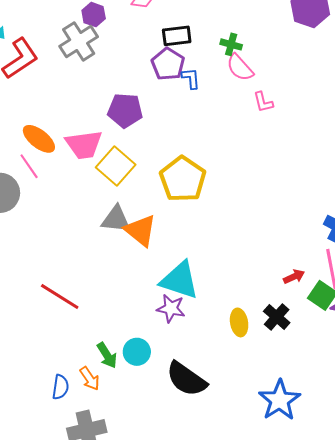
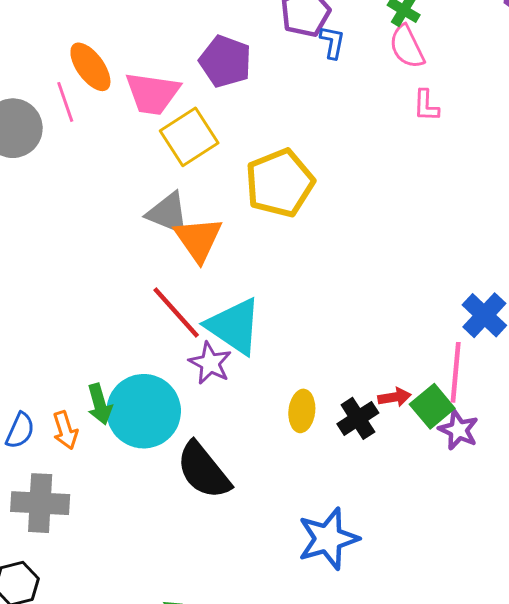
red arrow: (294, 277) -> (394, 397), moved
red line: (60, 296) -> (176, 312), moved
cyan circle: (137, 352) -> (144, 411), size x1.8

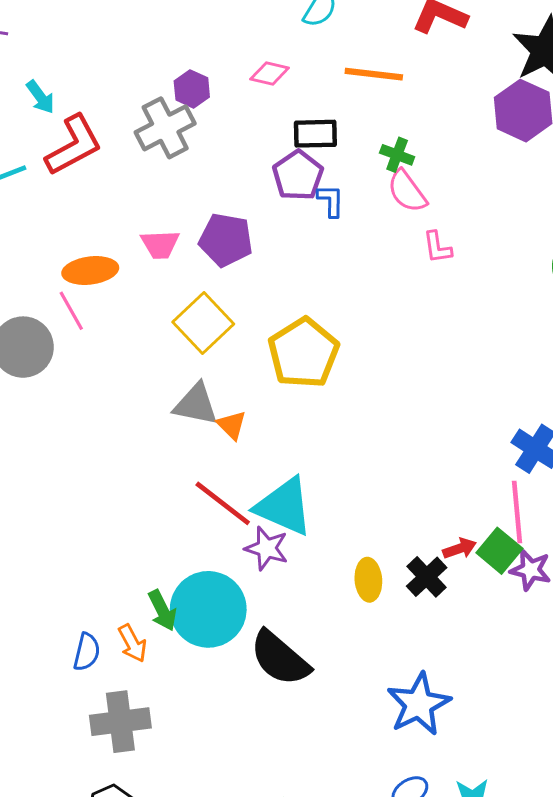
orange ellipse: (90, 67) -> (90, 270), turned -51
pink trapezoid: (152, 93) -> (160, 244), moved, size x0.7
orange triangle: (198, 239) -> (232, 425), size x0.6

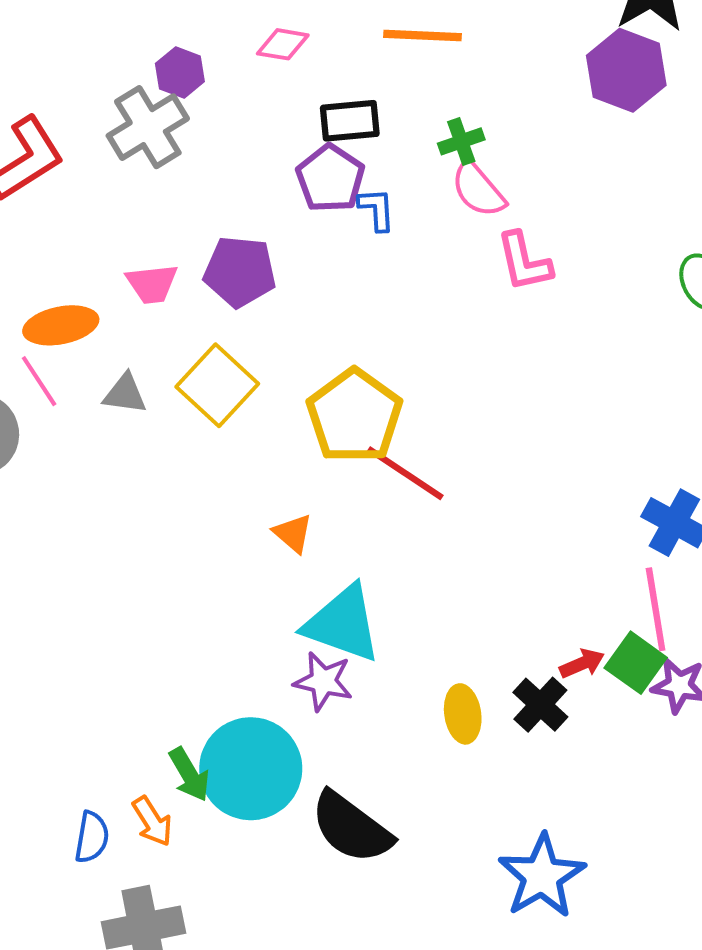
green cross: (397, 155) -> (461, 141), turned -36
pink L-shape: (437, 247) -> (524, 262), size x1.4
gray triangle: (196, 404) -> (125, 394), moved, size x0.7
orange triangle: (232, 425) -> (293, 533), moved
red line: (223, 503) -> (405, 473), moved

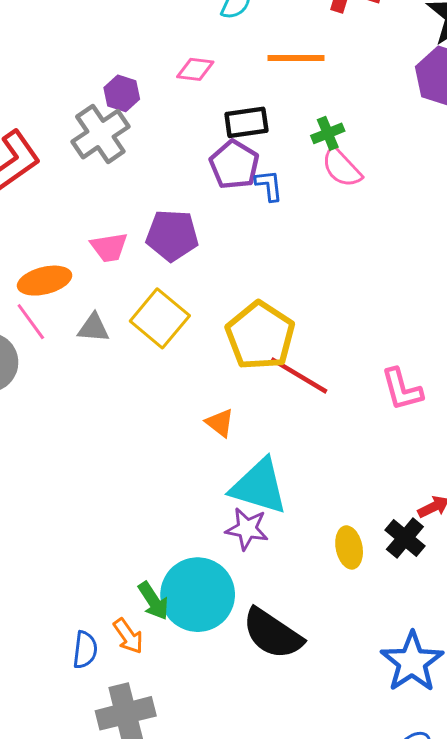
pink L-shape: (524, 262) -> (402, 389), moved

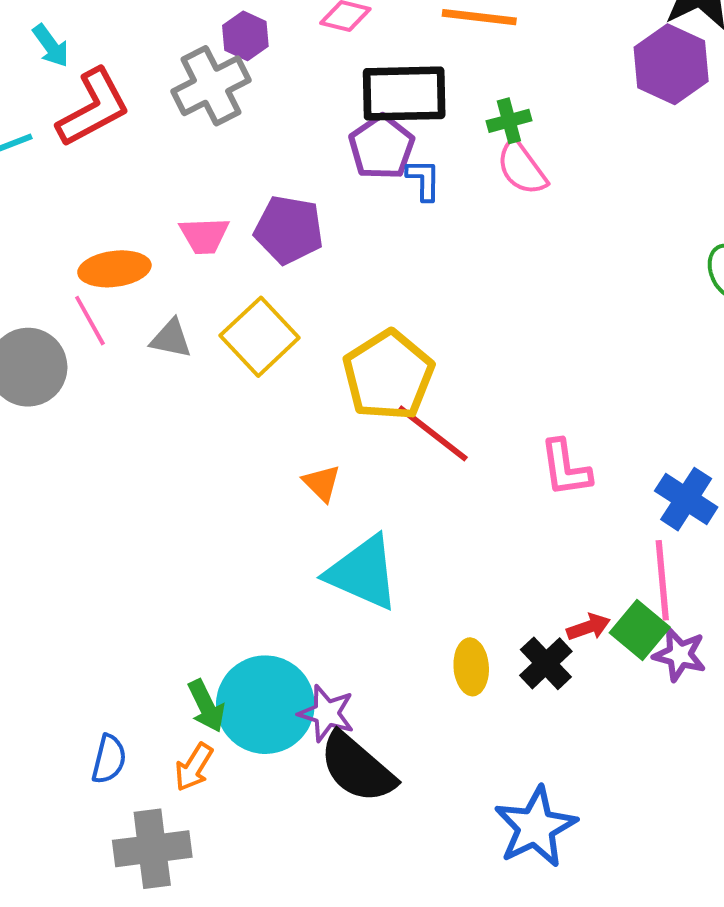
black rectangle: (246, 122) -> (404, 94), size x1.5
purple star: (247, 529) -> (326, 713), moved
orange arrow: (128, 636) -> (194, 767), moved, turned 60

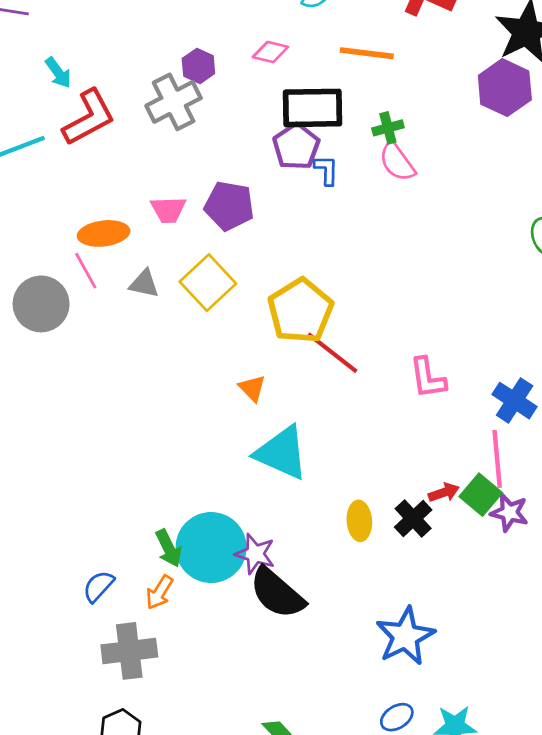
blue semicircle: (109, 759) -> (98, 586), turned -152

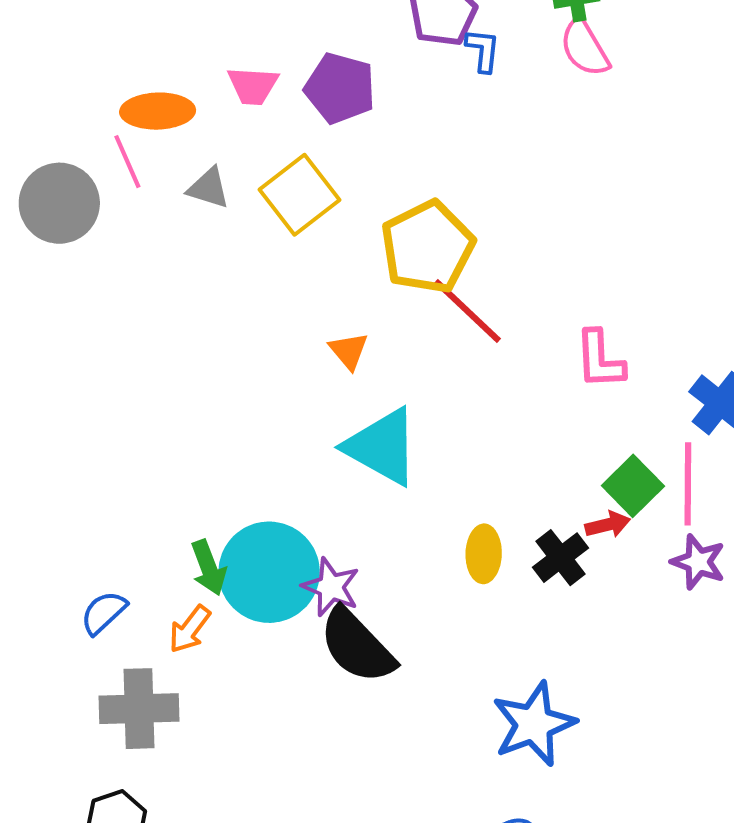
green square: (481, 495) -> (633, 486), moved

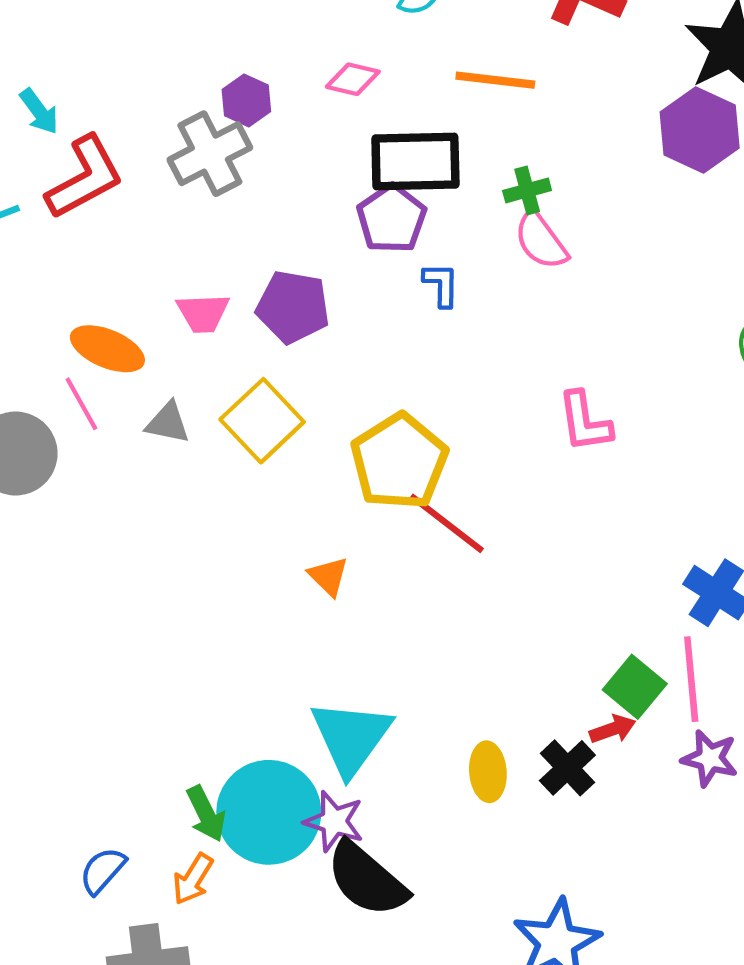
blue L-shape: (483, 50) -> (441, 285), moved
orange ellipse: (158, 111) -> (107, 349), turned 30
pink L-shape: (600, 360) -> (585, 422), moved
cyan triangle: (382, 447) -> (351, 737), moved, turned 42

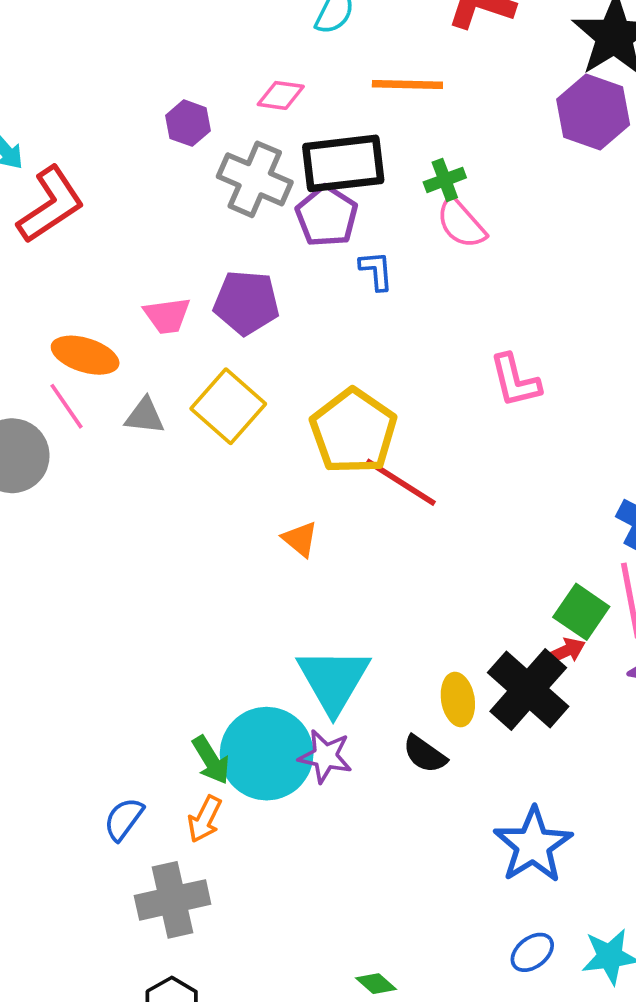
gray cross: (210, 154) -> (255, 179), moved, turned -34
black cross: (567, 768) -> (528, 689), size x1.6
black semicircle: (367, 879) -> (425, 754), moved, size x0.6

